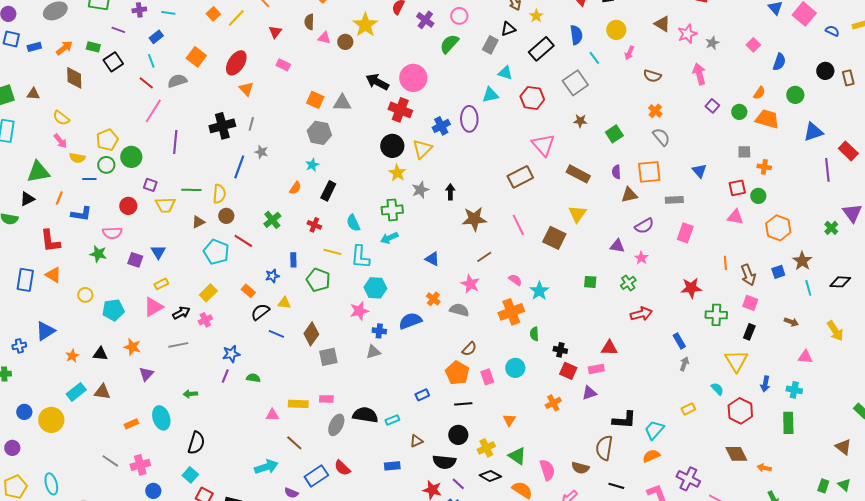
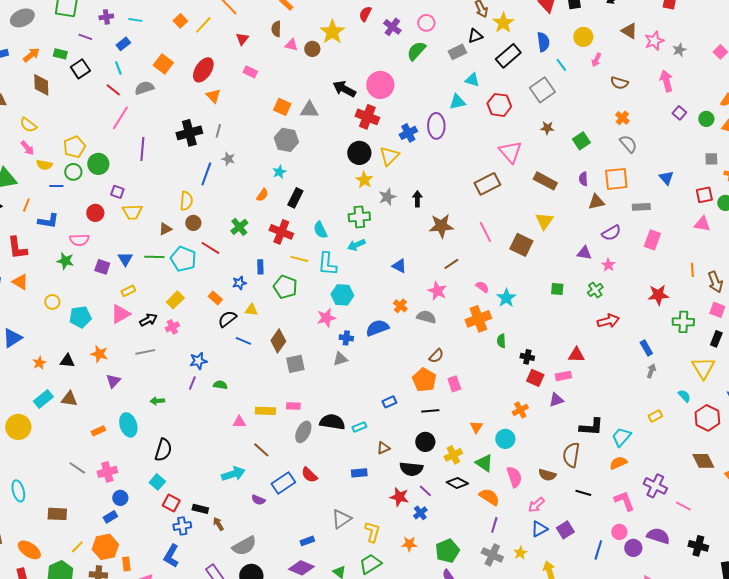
yellow star: (536, 16) -> (503, 23), size x1.5
gray rectangle: (490, 45) -> (457, 52), turned 36
green line: (191, 190) -> (154, 257), moved
red cross: (314, 225) -> (281, 232), size x1.6
cyan circle: (515, 368) -> (505, 439), moved

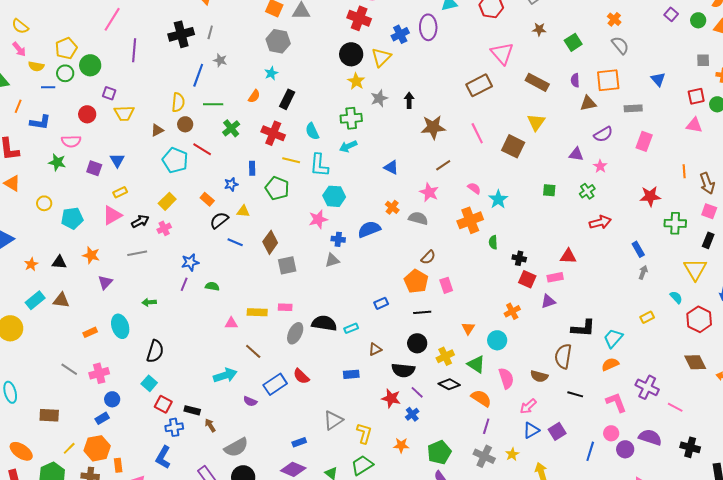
green line: (154, 257) -> (213, 104), moved

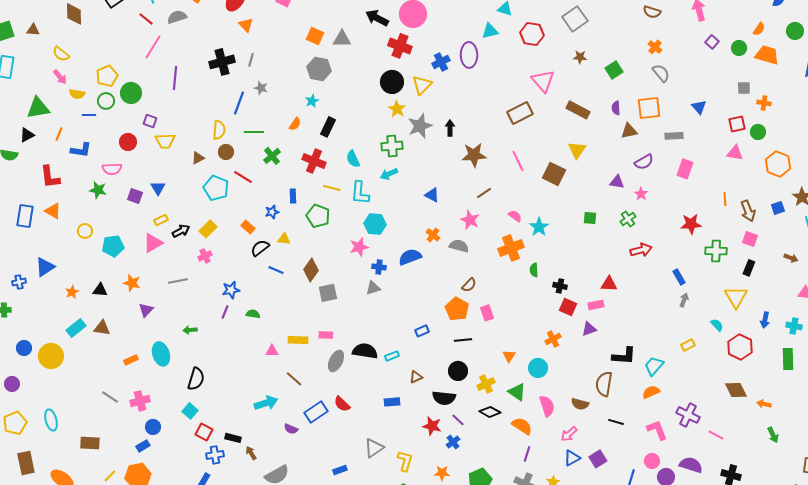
gray star: (379, 98) -> (420, 126), size x1.4
black arrow: (140, 221) -> (181, 231), moved

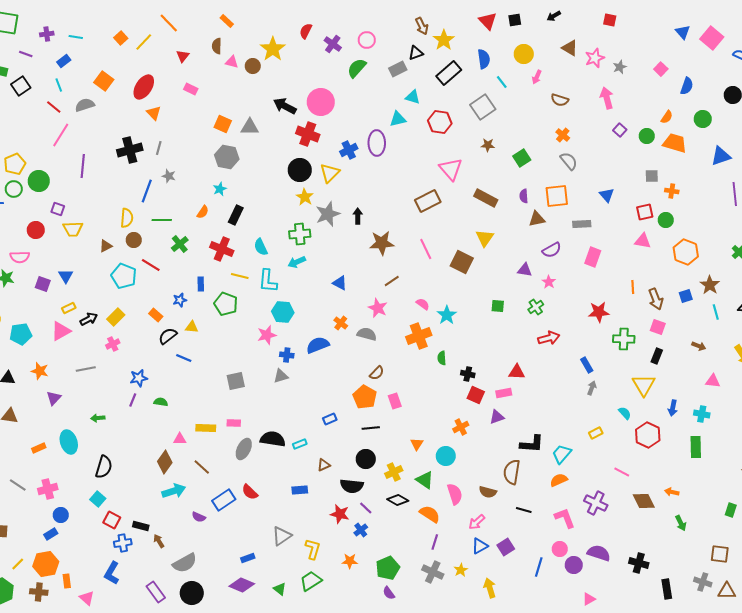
brown diamond: (311, 270) -> (165, 462), moved
brown diamond: (736, 390) -> (644, 501), moved
pink line: (716, 435) -> (622, 472), moved

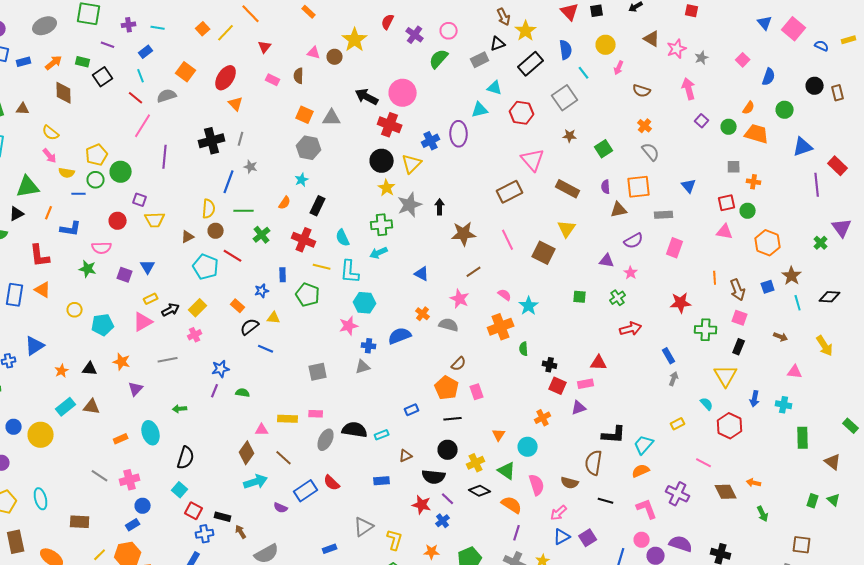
brown semicircle: (217, 46) -> (299, 76), moved
green rectangle: (696, 447) -> (803, 438), moved

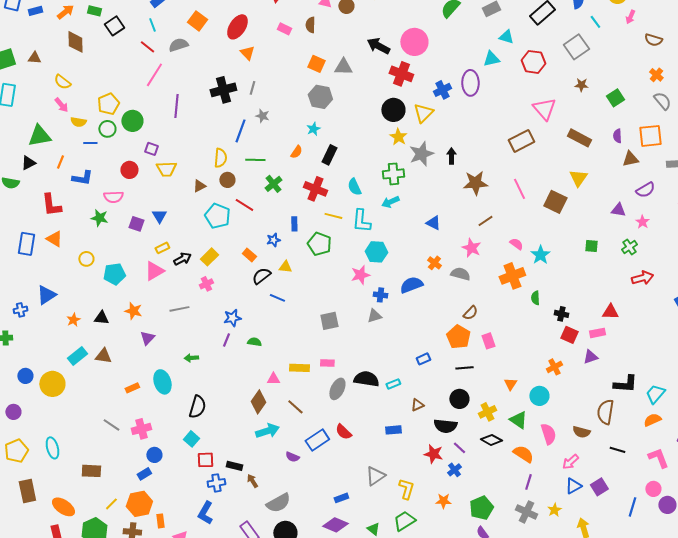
red square: (194, 511) -> (205, 460), turned -30

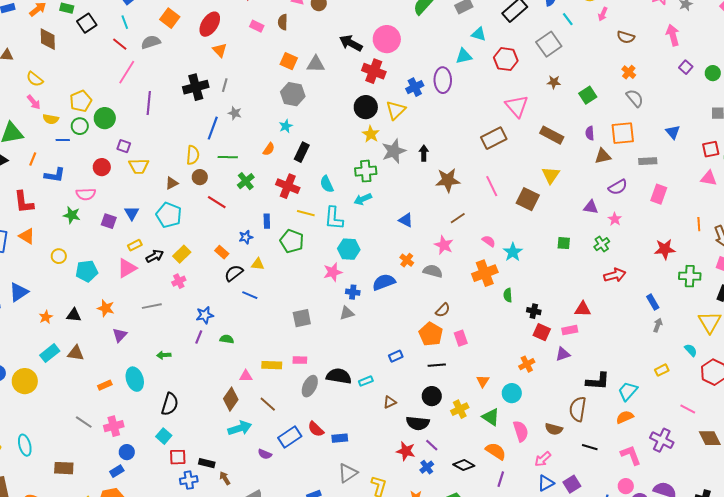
cyan pentagon: (217, 216) -> (169, 215), moved
blue rectangle: (393, 430) -> (340, 438), moved
black diamond: (491, 440) -> (464, 465), moved

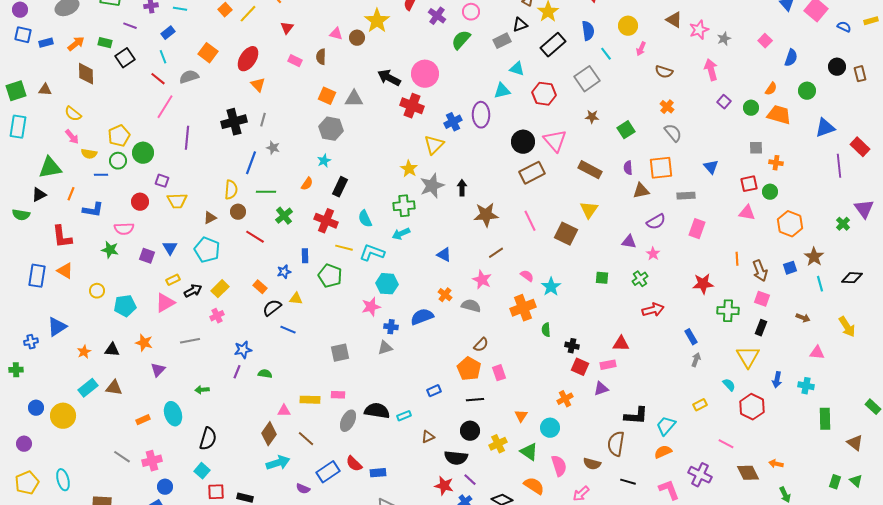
black circle: (366, 107) -> (523, 142), moved
cyan L-shape: (334, 218) -> (372, 253), turned 105

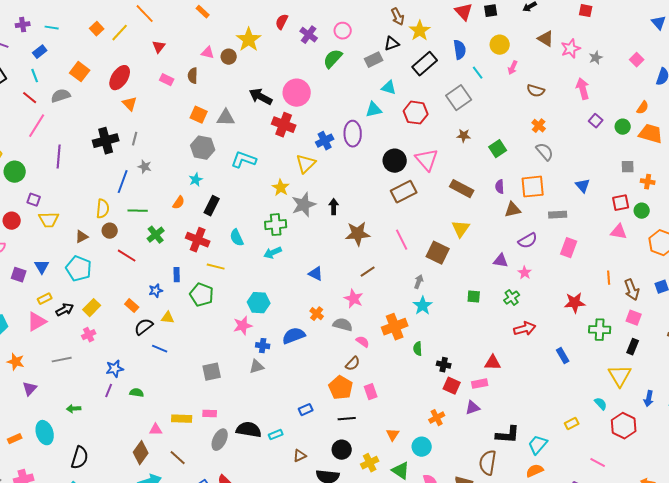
cyan L-shape: (372, 253) -> (244, 160), moved
pink semicircle: (527, 276) -> (363, 342), moved
gray arrow: (696, 360) -> (419, 282), moved

